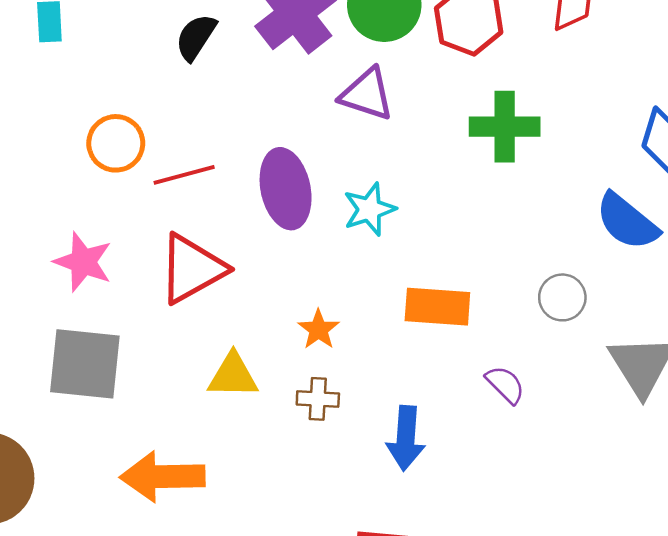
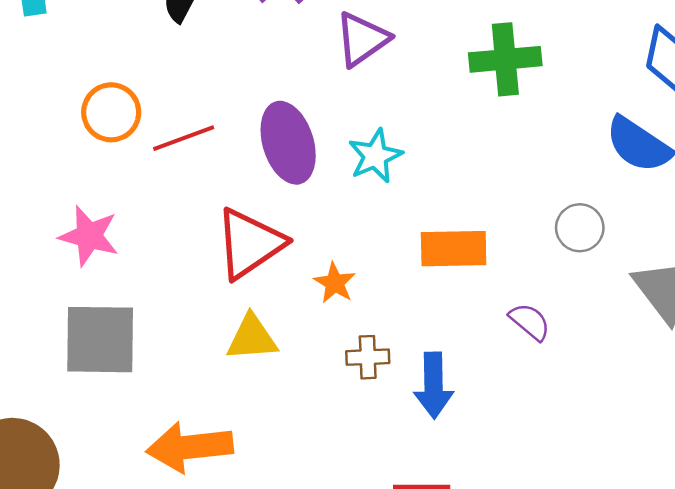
purple triangle: (367, 94) -> (362, 39), turned -48
red triangle: (192, 269) -> (250, 244), moved
brown cross: (318, 399) -> (368, 357), moved

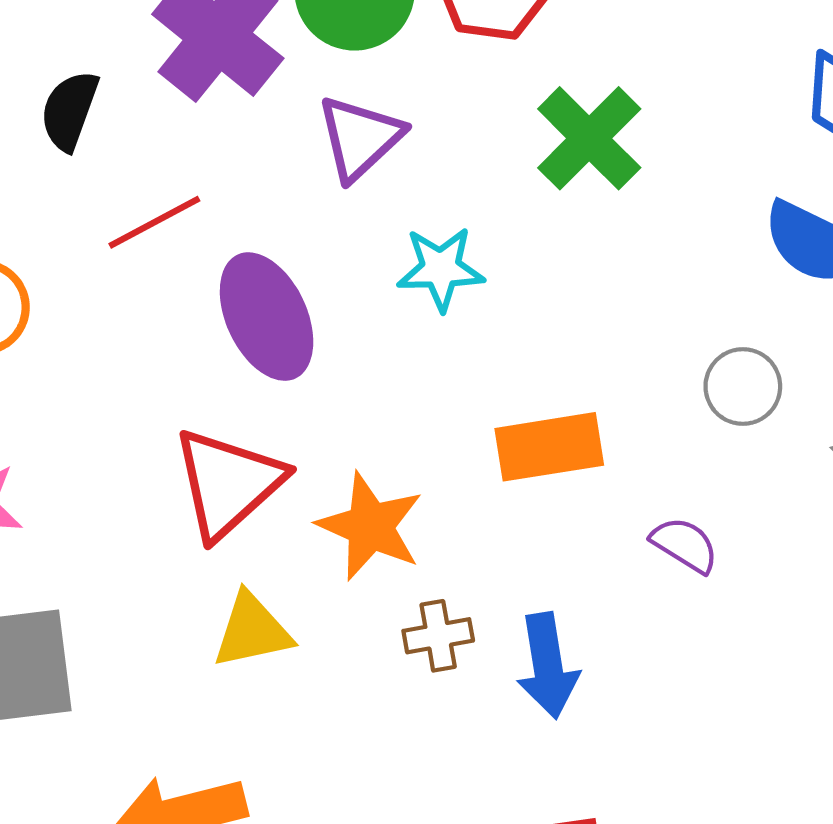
green cross: (505, 59) -> (589, 138), turned -32
red line: (184, 138) -> (154, 222), moved
cyan star: (375, 156) -> (441, 269), moved, turned 30
orange star: (335, 283) -> (370, 526), size x1.6

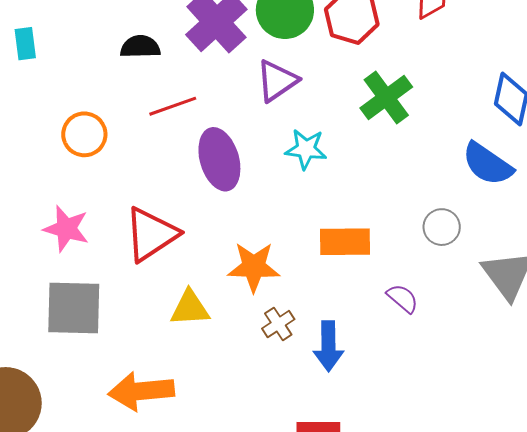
black semicircle: (69, 110) -> (140, 47), turned 60
red triangle: (228, 483) -> (151, 234), moved
orange star: (370, 526) -> (254, 267), turned -30
brown cross: (438, 636) -> (278, 324), turned -32

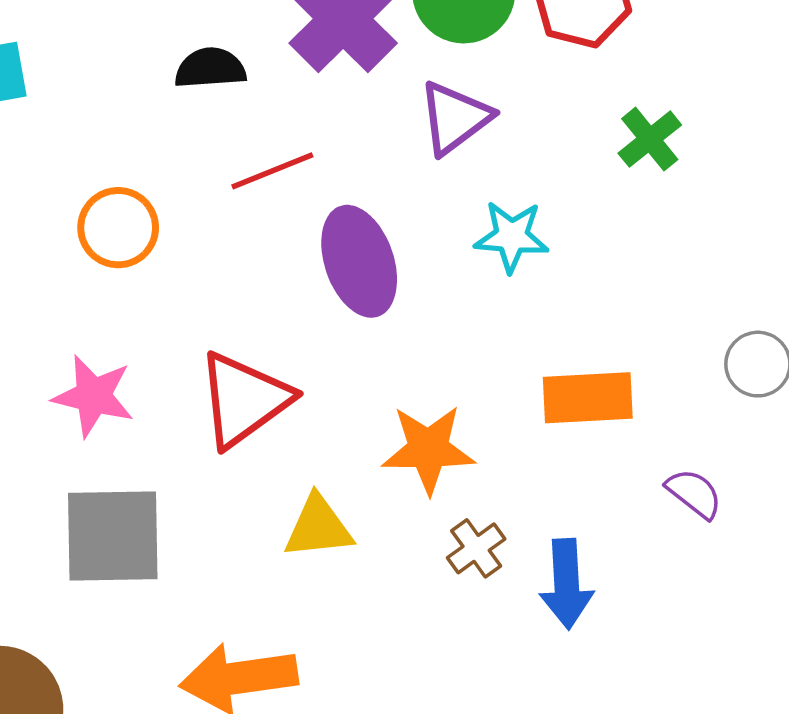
green cross: (386, 97) -> (650, 139), size x0.7

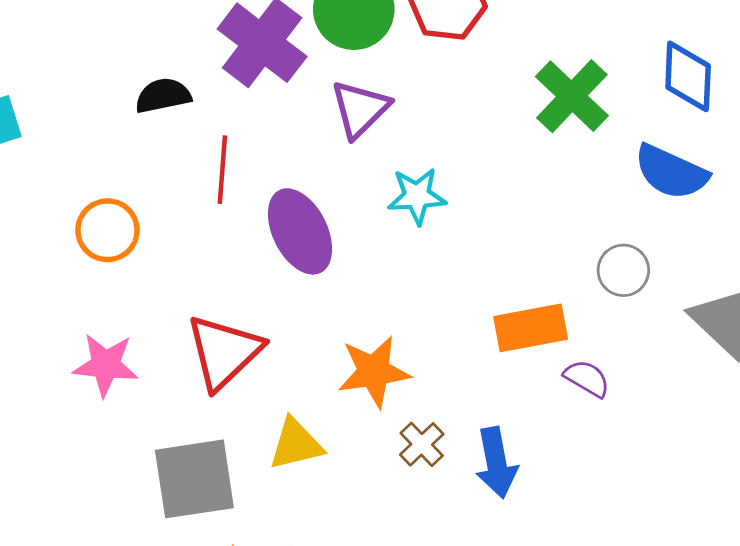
green cross: (650, 139) -> (572, 96), moved, size x1.5
red line: (272, 171) -> (222, 170), turned -56
orange rectangle: (588, 398) -> (531, 328), moved
gray square: (113, 536) -> (194, 479), moved

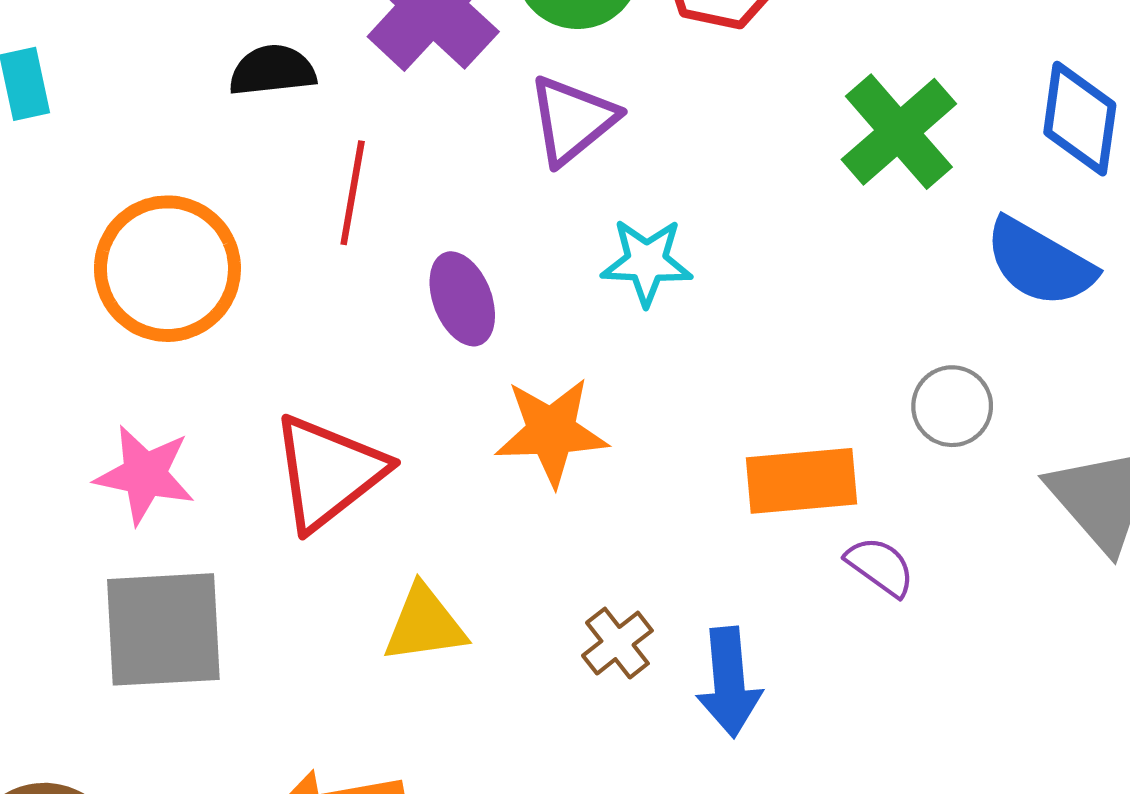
orange circle: (107, 230) -> (167, 269), size x1.5
purple ellipse: (300, 231) -> (462, 299), size x0.7
orange star: (374, 372) -> (551, 432), moved
gray square: (194, 479) -> (163, 629), moved

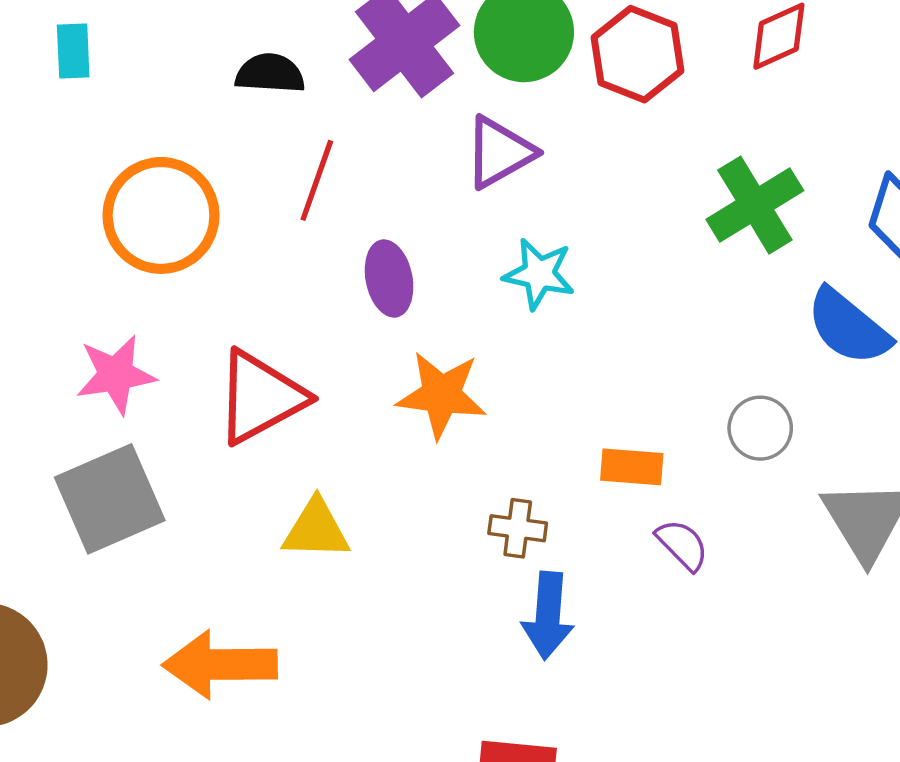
pink star: (145, 475) -> (116, 375), turned -30
orange rectangle: (802, 481) -> (632, 467), size x0.7
gray square: (163, 629) -> (110, 499), turned -30
brown cross: (617, 643) -> (518, 528), moved, turned 36

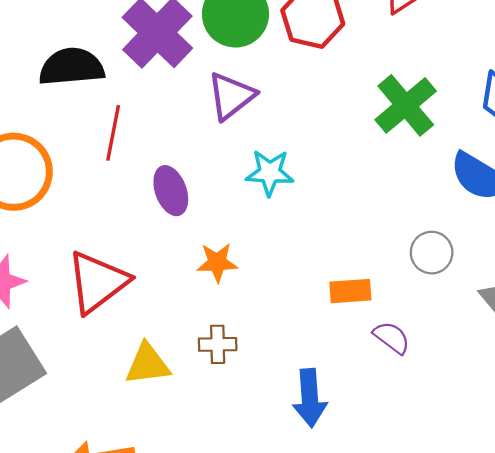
black semicircle: (270, 73) -> (71, 67), size x1.4
orange star: (441, 395) -> (217, 262), size x0.7
brown cross: (518, 528) -> (218, 344), moved

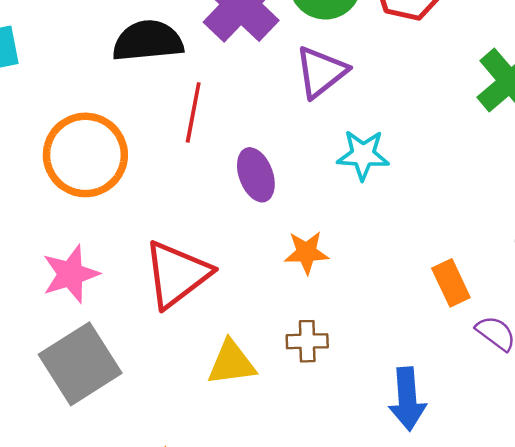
orange rectangle: (350, 291) -> (451, 283), turned 69

